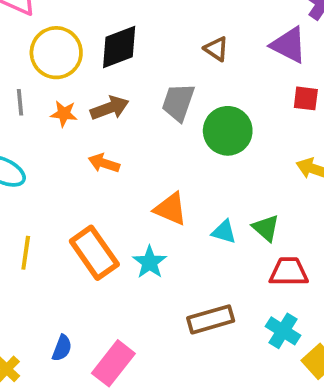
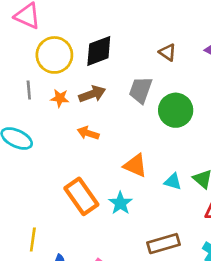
yellow line: (26, 253) -> (33, 240), moved

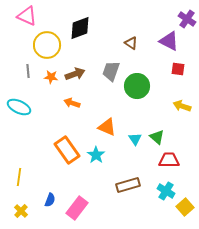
black diamond: (99, 51) -> (80, 28), moved
cyan triangle: (173, 182) -> (135, 139), turned 40
yellow line: (33, 240) -> (19, 177), moved

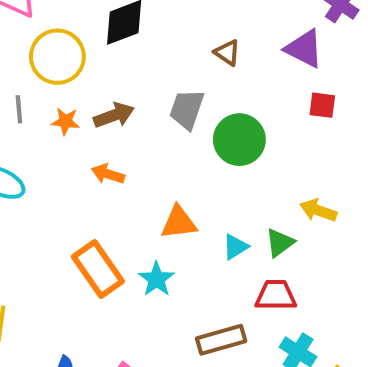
yellow arrow: (182, 106) -> (318, 210), moved
orange triangle: (107, 127) -> (179, 223), turned -30
green triangle: (157, 137) -> (280, 243), turned 42
cyan triangle: (135, 139) -> (235, 247), turned 32
red trapezoid: (169, 160) -> (276, 295), moved

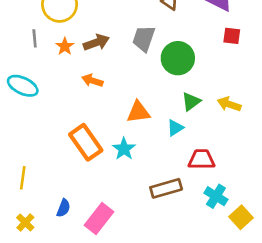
orange star: (65, 121) -> (65, 46), turned 30
green triangle: (280, 243) -> (191, 102), moved

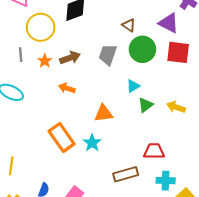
red square: (232, 36) -> (178, 52), size x1.6
green circle: (178, 58) -> (142, 49), moved
cyan triangle: (175, 128) -> (133, 86), moved
cyan cross: (216, 196) -> (166, 181), turned -30

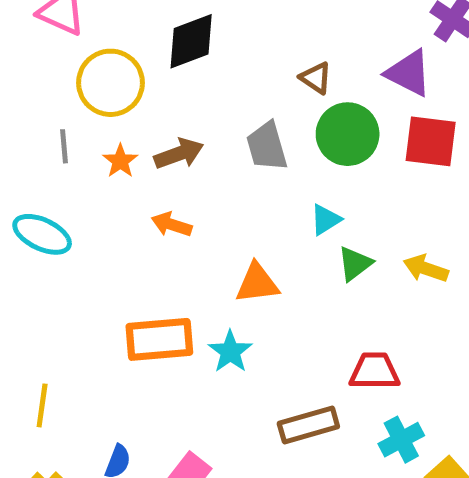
gray trapezoid: (108, 55) -> (267, 146), turned -35
orange rectangle: (62, 138) -> (159, 339), turned -60
cyan cross: (166, 181) -> (401, 440), turned -30

